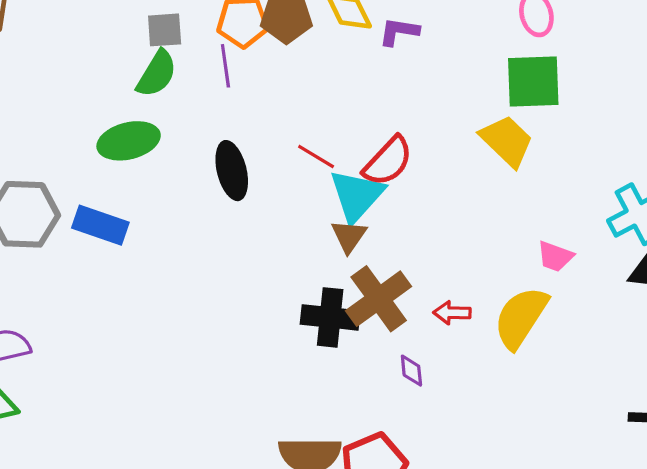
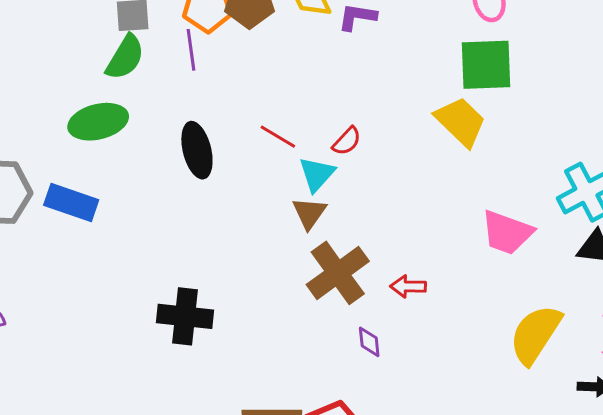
red semicircle: (388, 161) -> (347, 141), size x0.6
cyan triangle: (357, 196) -> (317, 174), size x0.7
pink trapezoid: (555, 256) -> (507, 233), size x1.5
black cross: (330, 317) -> (185, 316), moved
yellow semicircle: (521, 317) -> (535, 334), moved

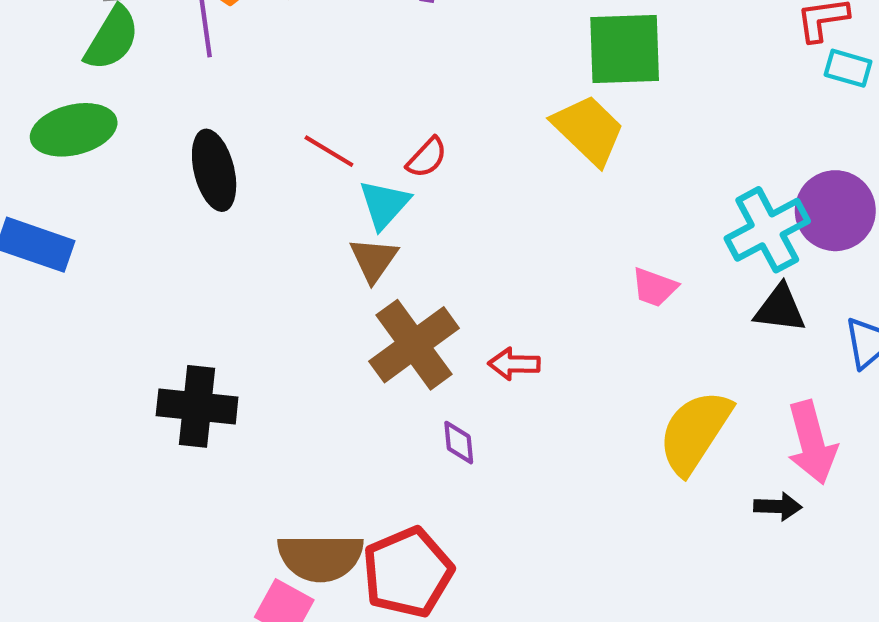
pink trapezoid: (507, 233) -> (654, 287), size x0.6

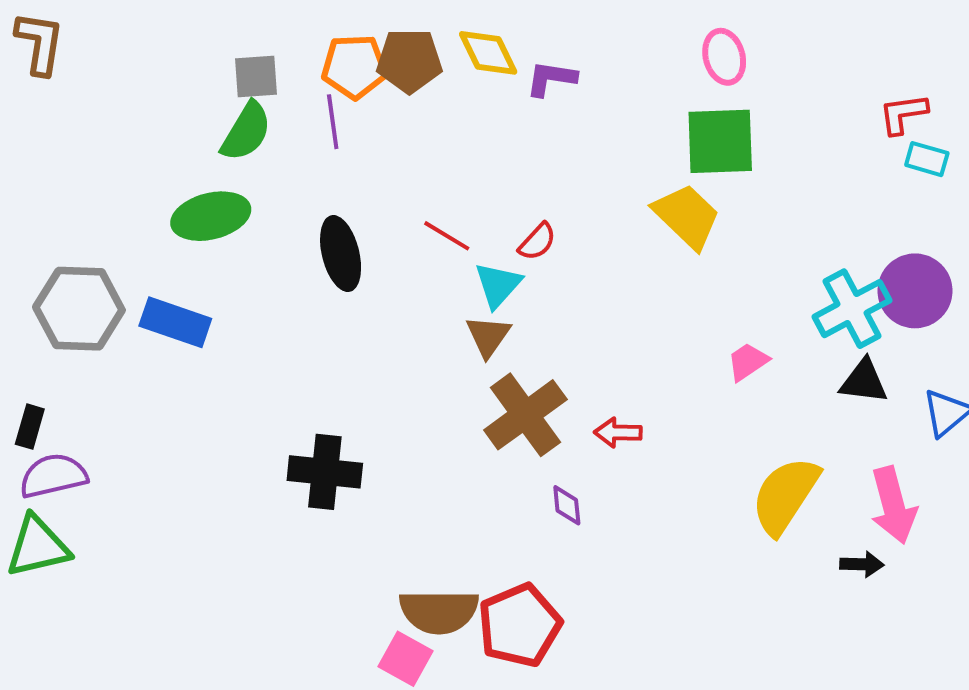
pink trapezoid: (654, 287) -> (748, 362), turned 126

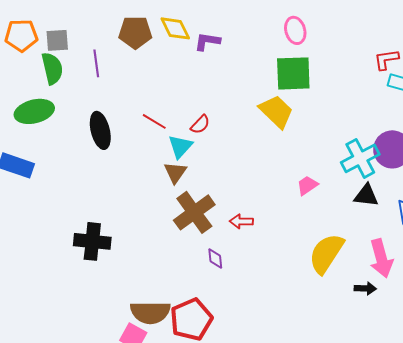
orange pentagon: (354, 67) -> (21, 35), moved
green semicircle: (246, 132) -> (52, 68), turned -44

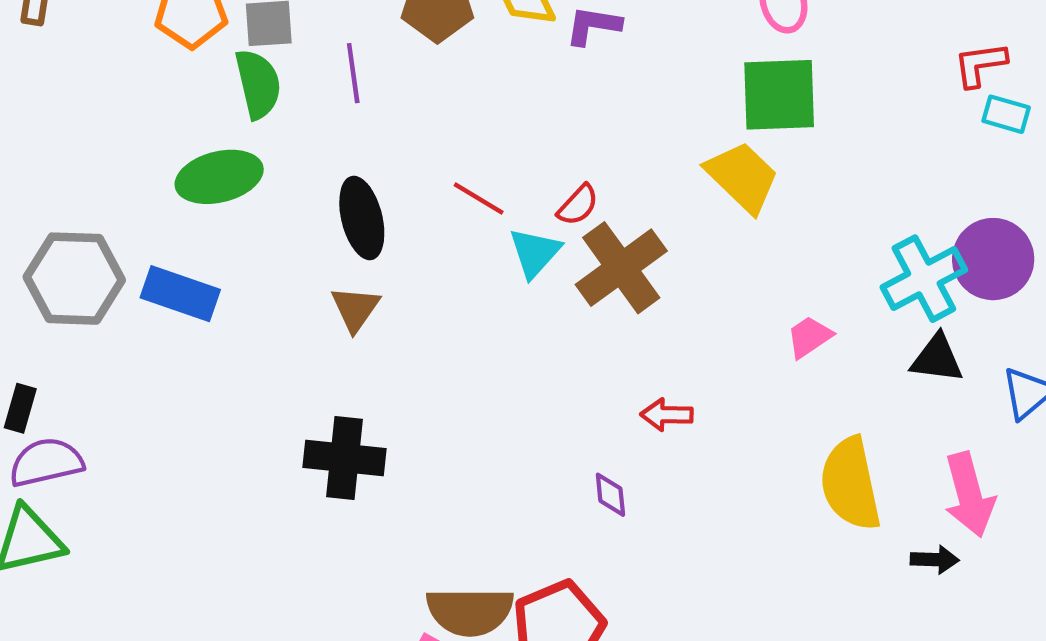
brown triangle: (175, 172) -> (355, 309), moved
brown cross: (194, 212) -> (621, 268), moved
yellow semicircle: (326, 253) -> (850, 484), turned -45

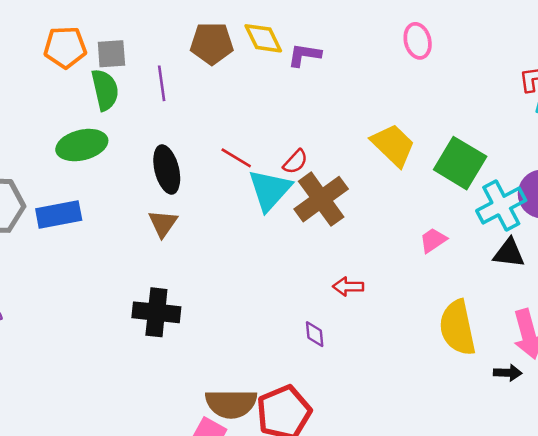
green square: (779, 95) -> (460, 163), moved, turned 33
cyan triangle: (535, 253) -> (270, 190), size x1.4
blue rectangle: (180, 294) -> (59, 215), turned -30

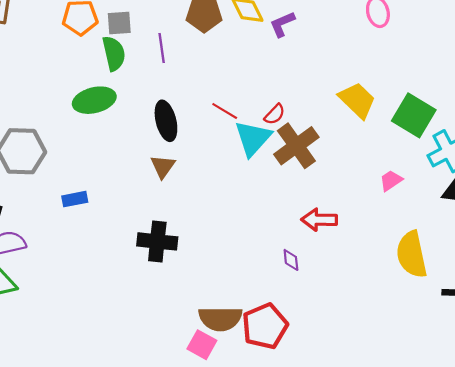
purple L-shape: (304, 55) -> (282, 24), turned -32
blue rectangle: (59, 215) -> (75, 199), moved, size x0.7
red arrow: (348, 287) -> (319, 220), size x1.4

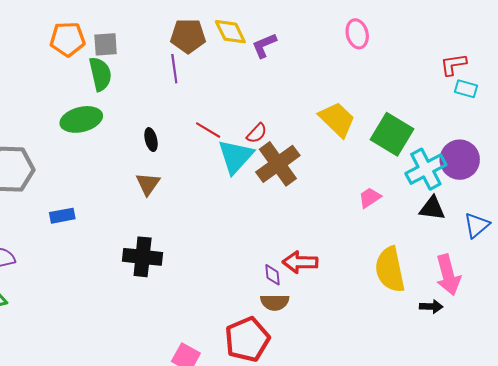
purple line: (162, 48) -> (174, 69), moved
black ellipse: (166, 121) -> (151, 140), size x0.6
red arrow: (319, 220) -> (300, 262), moved
brown semicircle: (220, 319) -> (275, 302), moved, size x0.7

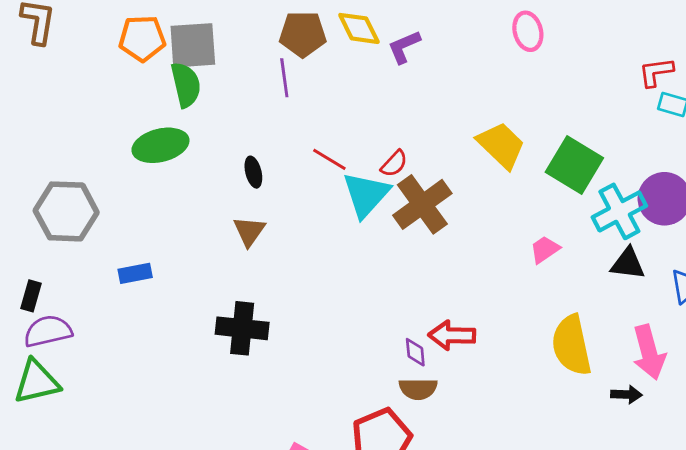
gray square: (106, 44) -> (193, 45), size x1.5

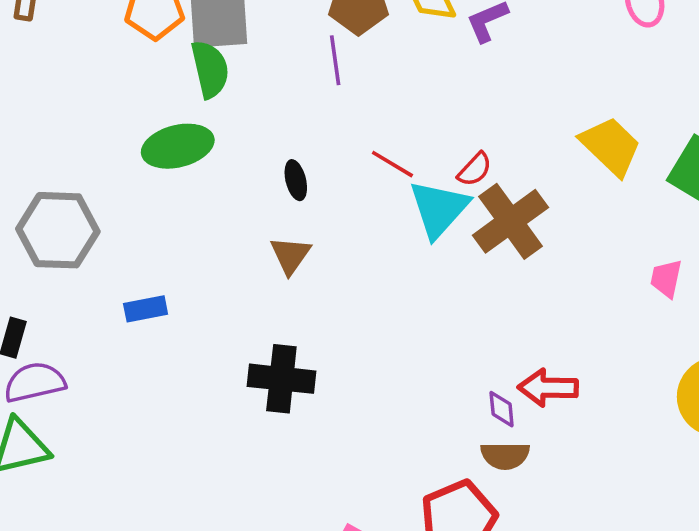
pink trapezoid: (545, 249) -> (666, 279), turned -44

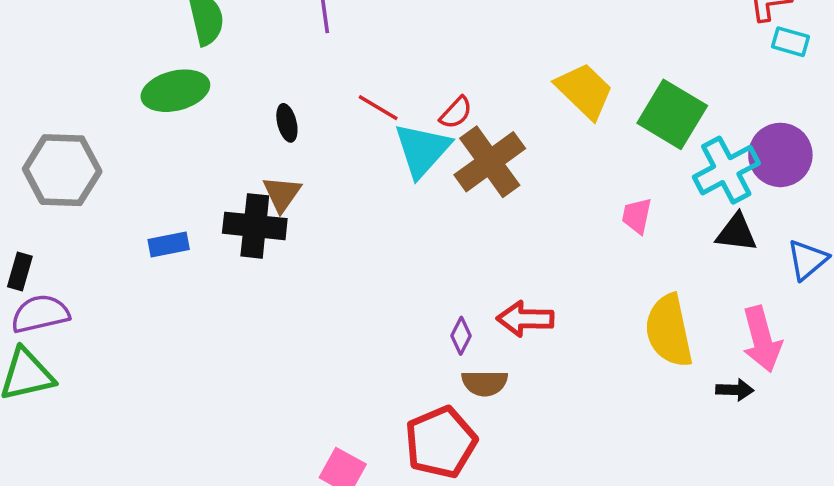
blue rectangle: (146, 309) -> (169, 245), moved
black cross: (281, 379) -> (255, 226), moved
purple diamond: (502, 409) -> (461, 336), moved, turned 33

